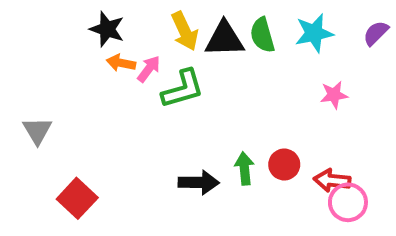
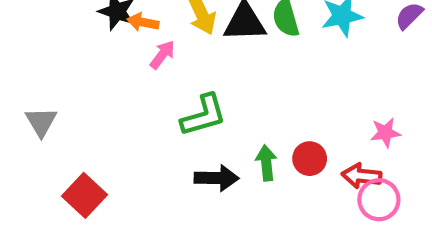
orange arrow: (121, 63) -> (143, 22), moved
green L-shape: (183, 89) -> (204, 115), moved
pink star: (334, 95) -> (385, 133), moved

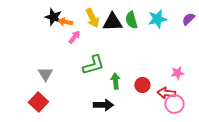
gray triangle: (41, 122) -> (45, 74), moved
green arrow: (266, 163) -> (115, 81), moved
black arrow: (217, 178) -> (103, 105), moved

